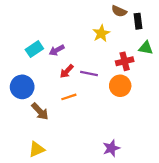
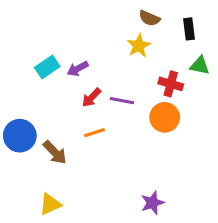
brown semicircle: (119, 11) -> (149, 18), moved
red cross: (125, 61) -> (171, 84), turned 30
blue circle: (22, 87) -> (20, 136), moved

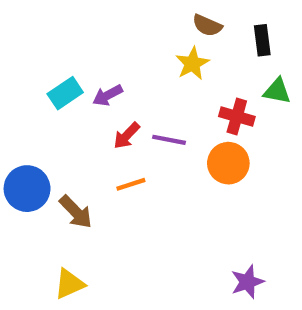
purple star: (152, 203) -> (247, 282), moved

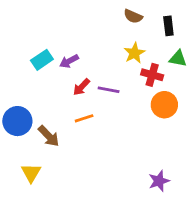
yellow star: (192, 64) -> (134, 53), moved
orange circle: (228, 163) -> (164, 105), moved
yellow triangle: (69, 284) -> (31, 173), moved, turned -35

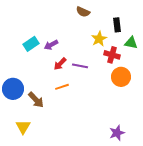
brown semicircle: (133, 16) -> (83, 12), moved
black rectangle: (168, 26) -> (117, 25), moved

